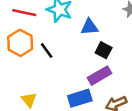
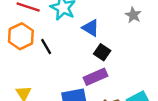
blue triangle: (89, 27) -> (91, 28), turned 30

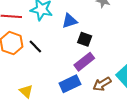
blue triangle: (91, 28) -> (70, 21), turned -35

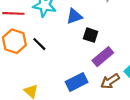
purple rectangle: (84, 62) -> (103, 57), moved

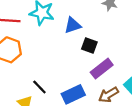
black line: (39, 44) -> (39, 87), moved

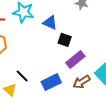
blue triangle: (73, 25) -> (50, 23), turned 42

